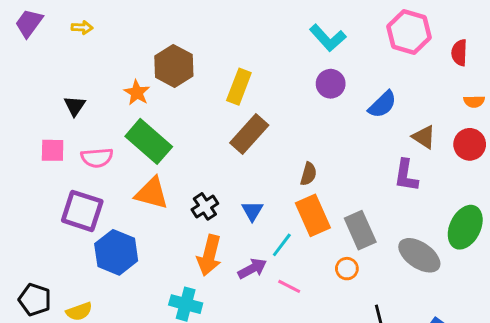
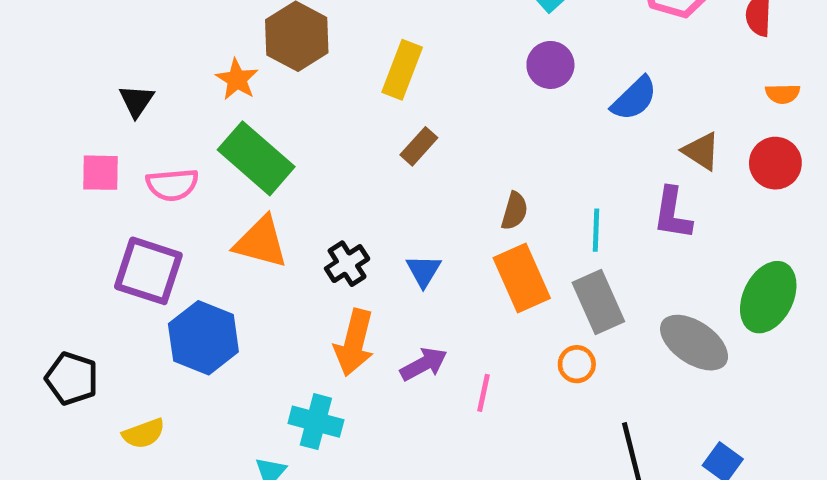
brown rectangle: (249, 134) -> (419, 146), size x0.6
cyan line: (282, 245) -> (596, 230), moved, turned -35
pink line: (289, 286) -> (483, 393), turned 75
black pentagon: (35, 300) -> (72, 378), moved

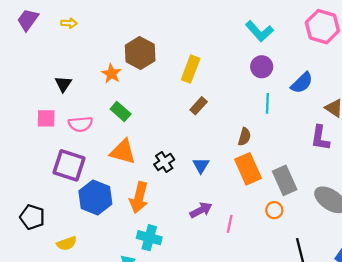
green rectangle: (256, 158) -> (121, 111), size x0.6
cyan line: (596, 230) -> (267, 103), moved
orange arrow: (354, 343) -> (139, 198), moved

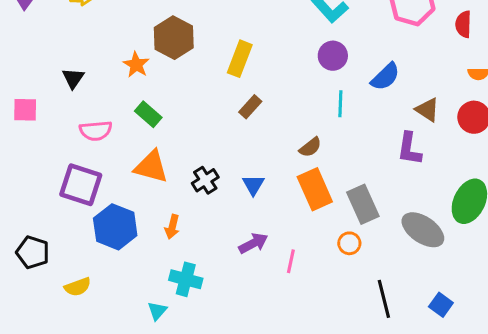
pink square: (46, 118) -> (25, 110), moved
brown semicircle: (244, 137) -> (310, 147), turned 36
orange arrow: (139, 198) -> (172, 227), size x0.6

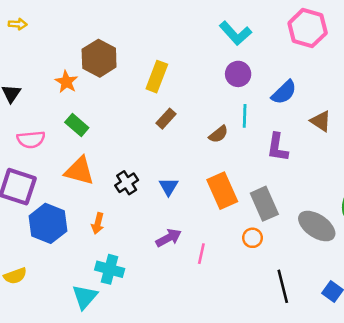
brown semicircle: (310, 147) -> (218, 134), moved
purple L-shape: (409, 149) -> (277, 147), moved
cyan triangle: (157, 311) -> (85, 297), size x1.5

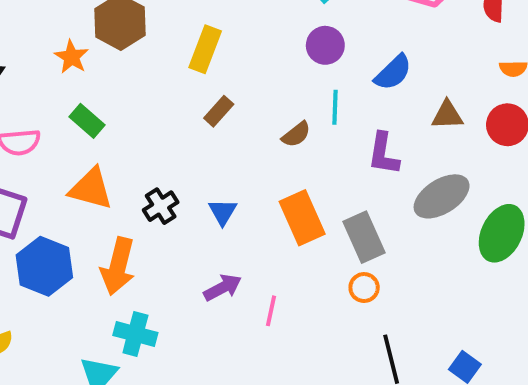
brown triangle: (321, 121) -> (447, 115), turned -35
orange arrow: (98, 223) -> (118, 266), size x1.8
gray ellipse: (317, 226) -> (442, 196), moved, turned -66
orange circle: (253, 238) -> (364, 288), moved

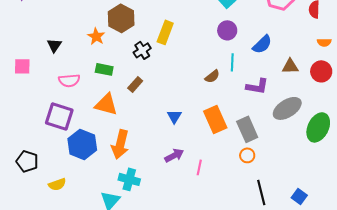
brown rectangle: (219, 111) -> (135, 84), moved
green rectangle: (87, 121) -> (104, 69), turned -30
purple L-shape: (383, 154) -> (257, 86), turned -90
black cross: (161, 206) -> (142, 50), moved

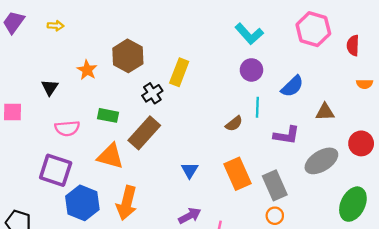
orange star: (96, 36) -> (87, 70), moved
red circle: (321, 71) -> (361, 143), moved
brown rectangle: (135, 84) -> (144, 133), size x1.8
green ellipse: (318, 127) -> (353, 204), moved

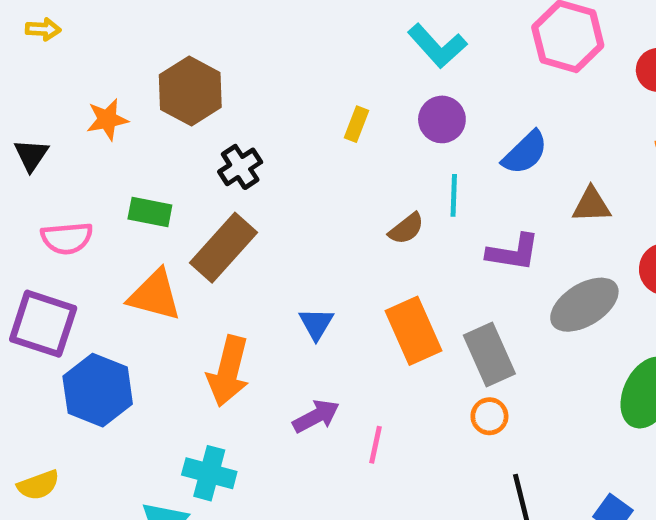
orange star: (87, 70) -> (107, 119), turned 30
yellow rectangle: (179, 72) -> (356, 124), moved, size x0.6
orange arrow: (127, 203) -> (228, 371), moved

